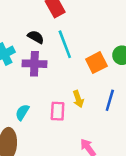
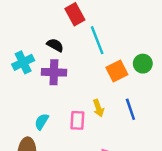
cyan line: (65, 44) -> (97, 40), moved
blue line: (110, 100) -> (130, 109), turned -35

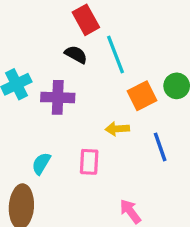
black semicircle: (55, 45) -> (76, 54), moved
yellow arrow: (98, 108) -> (117, 129), moved, turned 105

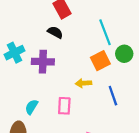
cyan line: (116, 54) -> (105, 32), moved

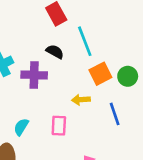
black semicircle: (55, 32) -> (55, 52), moved
cyan line: (105, 32) -> (85, 41), moved
green circle: (124, 54) -> (128, 76), moved

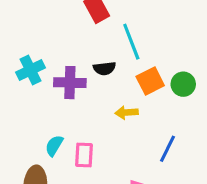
black semicircle: (55, 52) -> (105, 68), moved, turned 144
blue line: (115, 114) -> (167, 149), moved, turned 45
pink rectangle: (59, 126) -> (84, 155), moved

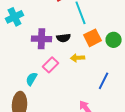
black semicircle: (105, 68) -> (64, 38), moved
cyan cross: (31, 70) -> (15, 17), moved
pink rectangle: (84, 155) -> (51, 65), moved, turned 42

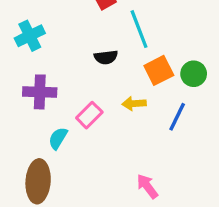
black semicircle: (64, 38) -> (106, 57), moved
purple cross: (42, 39) -> (40, 92), moved
blue line: (104, 81) -> (177, 117), moved

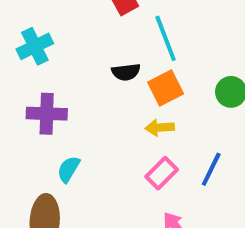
orange square: (159, 70) -> (166, 88), moved
pink rectangle: (89, 115) -> (162, 173), moved
blue line: (177, 117) -> (211, 169), moved

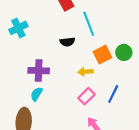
orange square: (166, 88) -> (103, 55), moved
purple cross: (47, 114) -> (39, 71), moved

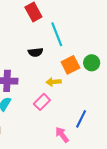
blue line: (113, 94) -> (81, 119), moved
pink rectangle: (87, 96) -> (42, 102), moved

